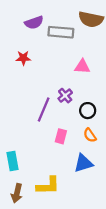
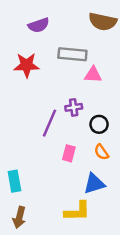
gray rectangle: (61, 32) -> (72, 54), moved
red star: (23, 58) -> (27, 65), size x1.5
purple cross: (65, 96) -> (74, 107), turned 32
yellow L-shape: (48, 186) -> (77, 211), moved

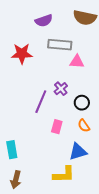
purple semicircle: (39, 25) -> (44, 21), moved
purple cross: (74, 107) -> (61, 89), turned -32

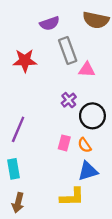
gray rectangle: (60, 45) -> (68, 50), turned 65
purple line: (41, 102) -> (18, 129), moved
black circle: (82, 103) -> (92, 116), size x1.5
orange semicircle: (84, 126) -> (85, 145), moved

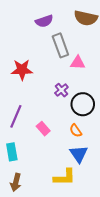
red star: (25, 61) -> (22, 70), moved
pink rectangle: (64, 143) -> (43, 129), moved, turned -56
blue triangle: (88, 171) -> (79, 154), turned -48

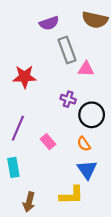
purple cross: (61, 90) -> (68, 99), turned -32
brown arrow: (16, 182) -> (29, 202), moved

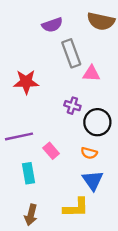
purple line: (18, 128) -> (19, 136), turned 55
orange semicircle: (84, 144) -> (89, 153), turned -40
cyan rectangle: (13, 167) -> (28, 173), moved

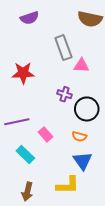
purple semicircle: (52, 25) -> (30, 18), moved
cyan rectangle: (28, 173) -> (25, 155), turned -36

